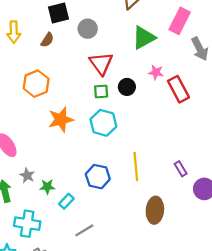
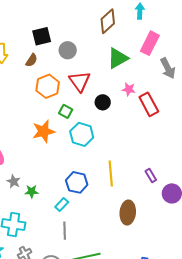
orange hexagon: (36, 84) -> (48, 86), moved
green square: (101, 91) -> (66, 111), moved, turned 32
cyan rectangle: (66, 201) -> (62, 205), moved
gray line: (84, 230) -> (65, 231), turned -60

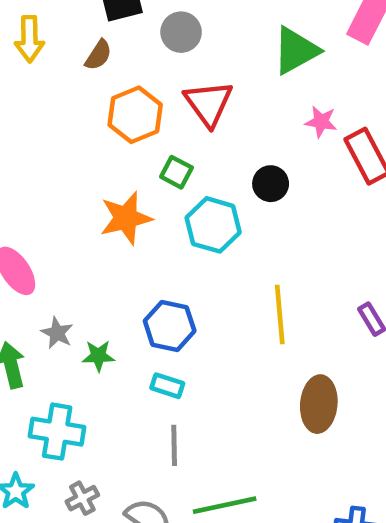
black circle: (103, 102) -> (271, 184), moved
blue hexagon: (77, 182) -> (170, 326), moved
cyan rectangle: (62, 205) -> (167, 386), turned 64

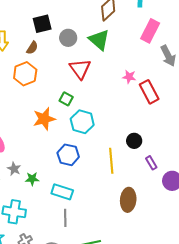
green triangle: (296, 50) -> (99, 40), moved, turned -50
orange hexagon: (135, 115) -> (25, 74), moved
black circle: (271, 184) -> (134, 141), moved
blue hexagon: (170, 326) -> (68, 155), moved
cyan rectangle: (167, 386) -> (62, 192), size x1.5

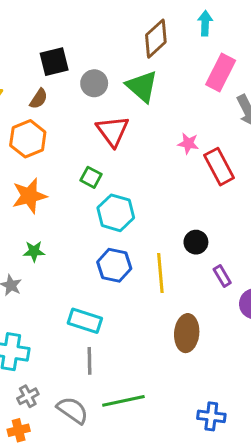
orange star: (44, 119) -> (29, 196), moved
blue hexagon: (68, 155) -> (114, 265), moved
green star: (32, 179) -> (34, 251), moved

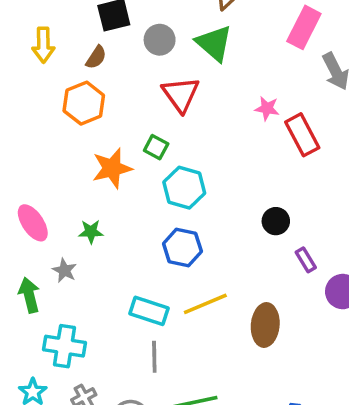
orange star: (29, 196) -> (112, 168), moved
yellow line: (160, 273) -> (205, 304), moved, turned 72

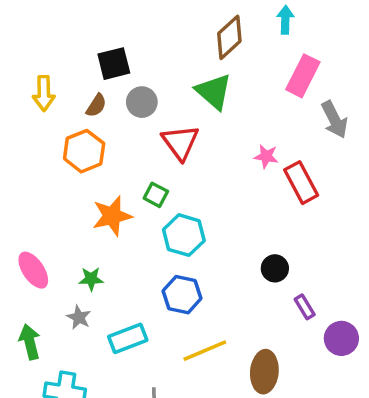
gray circle: (160, 40) -> (142, 102), moved
gray star: (64, 270) -> (79, 317), moved
cyan rectangle: (149, 311) -> (128, 338), moved, turned -39

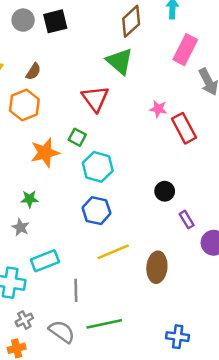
black square: (114, 64) -> (55, 21), moved
gray circle: (142, 102) -> (23, 20), moved
cyan rectangle: (128, 338) -> (45, 261), moved

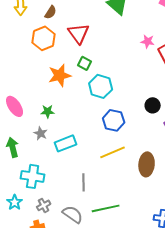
red triangle: (95, 99) -> (79, 33), moved
blue hexagon: (96, 211) -> (114, 120), moved
cyan rectangle: (45, 261) -> (66, 143), moved

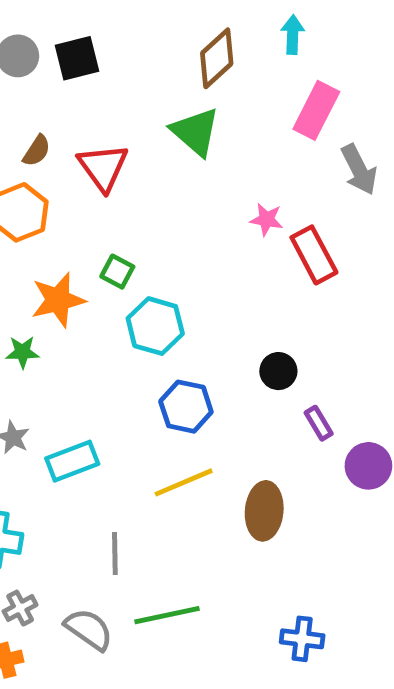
red triangle: (79, 33) -> (103, 167), moved
green star: (48, 111) -> (22, 352), moved

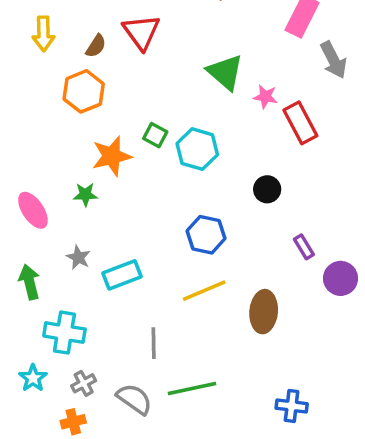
green triangle: (195, 132) -> (225, 72), moved
red triangle: (103, 167) -> (141, 32), moved
cyan hexagon: (155, 326) -> (197, 149), moved
black circle: (278, 371) -> (267, 189), moved

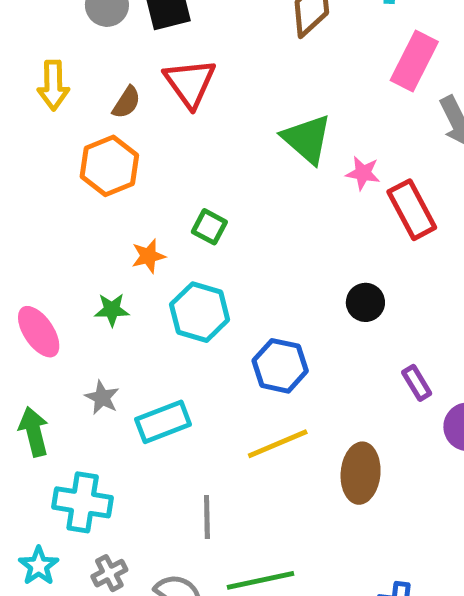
cyan hexagon: (197, 149) -> (200, 312), moved
orange star: (112, 156) -> (148, 256), size x0.6

